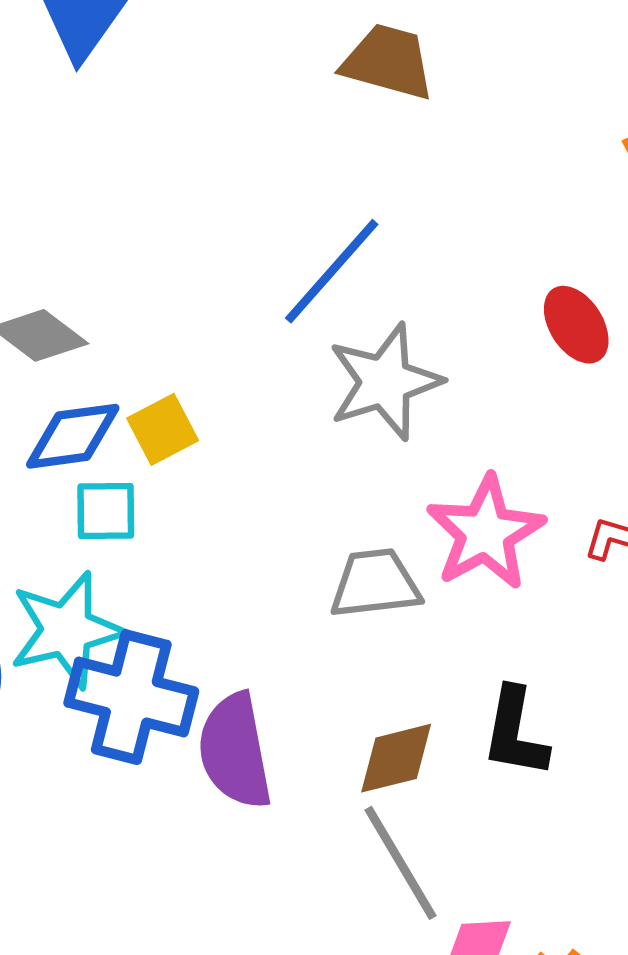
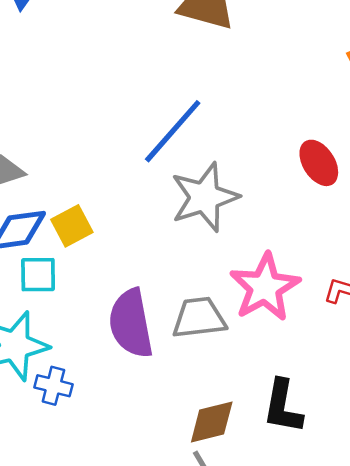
blue cross: (131, 697) -> (53, 386), size x0.5
purple semicircle: (235, 751) -> (131, 323), moved

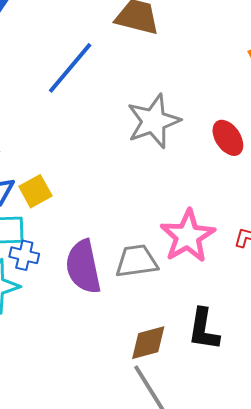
blue line: (173, 131) -> (70, 68), moved
gray star: (205, 197) -> (154, 121), moved
blue cross: (53, 386) -> (24, 255), moved

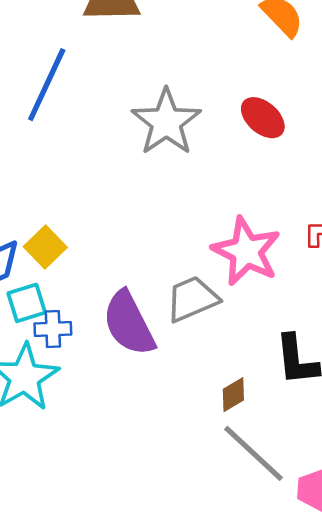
brown diamond: (148, 343) -> (233, 395), size x0.7

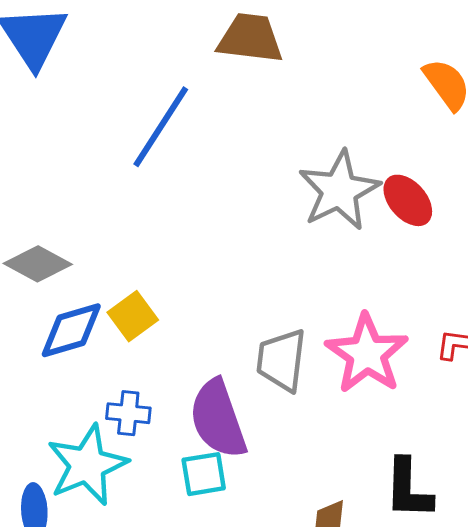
gray star: (166, 122) -> (339, 190), moved
gray trapezoid: (192, 299) -> (282, 360), moved, turned -68
cyan square: (27, 303) -> (204, 474), moved

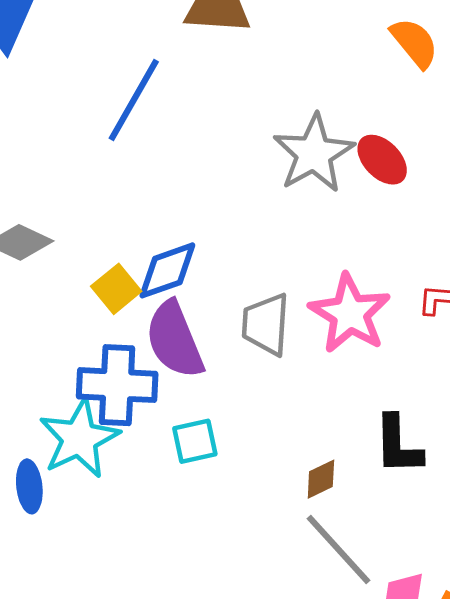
blue diamond: (71, 330) -> (167, 270), moved
blue cross: (128, 413) -> (117, 385), size x1.8
purple semicircle: (218, 419) -> (175, 340), moved

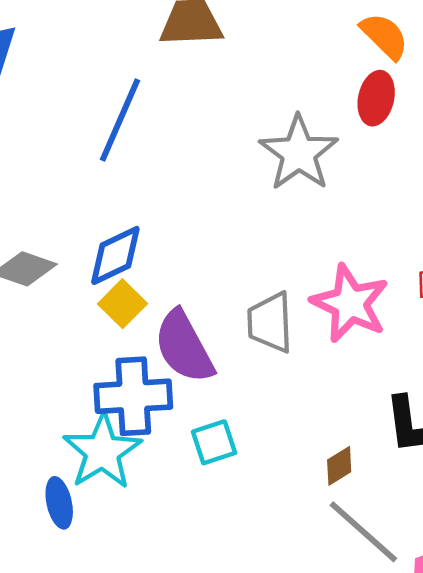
red ellipse: (382, 160) -> (376, 98), moved, turned 63
blue diamond: (167, 270) -> (115, 255), moved

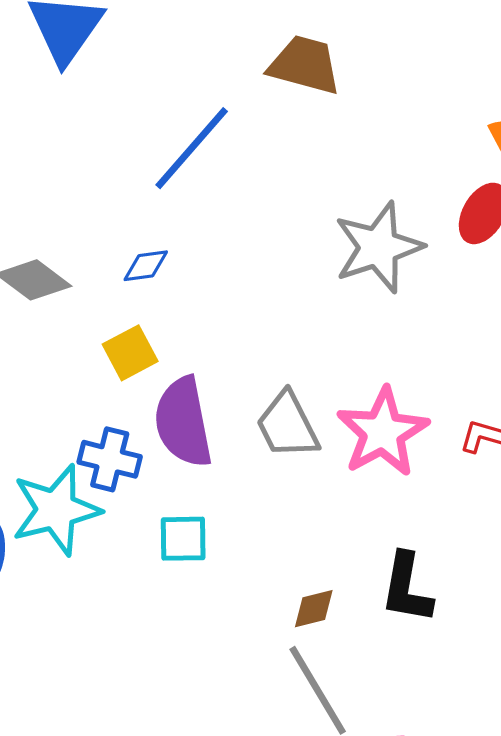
blue diamond: (115, 255) -> (146, 266), moved, size x0.6
gray trapezoid: (270, 322) -> (287, 425), turned -42
blue cross: (133, 396) -> (110, 459), size x0.7

